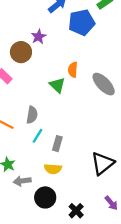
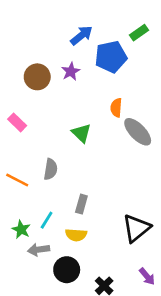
purple star: (39, 37) -> (71, 72), moved
brown circle: (21, 52) -> (37, 77), moved
orange semicircle: (73, 70) -> (116, 108), moved
cyan line: (38, 136) -> (47, 220), moved

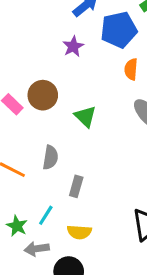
brown circle: (37, 77) -> (43, 95), moved
orange semicircle: (116, 108) -> (131, 69), moved
gray rectangle: (81, 204) -> (76, 186), moved

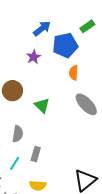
cyan line: (46, 215) -> (15, 163), moved

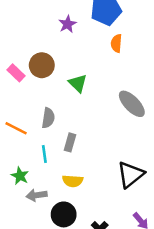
gray ellipse: (86, 104) -> (132, 104), moved
cyan line: (15, 163) -> (44, 154), turned -40

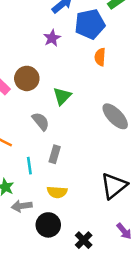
green triangle: (78, 83) -> (62, 96), turned 30
gray semicircle: (48, 118) -> (41, 121), moved, turned -48

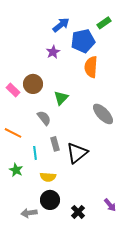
orange semicircle: (100, 57) -> (91, 67), size x1.5
gray rectangle: (55, 154) -> (55, 144), turned -32
black triangle: (114, 186) -> (77, 153), moved
yellow semicircle: (57, 192) -> (48, 177), moved
gray arrow: (22, 206) -> (29, 213), moved

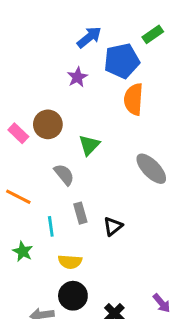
black triangle: (77, 153) -> (113, 226), size x0.6

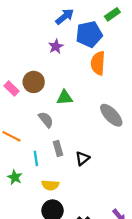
green triangle: (89, 145) -> (65, 97), turned 42

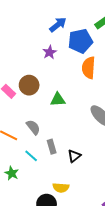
gray semicircle: (46, 120) -> (33, 127), moved
cyan line: (36, 158) -> (31, 156), turned -40
yellow semicircle: (50, 185) -> (61, 188), moved

